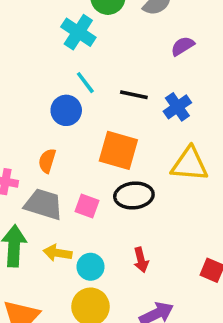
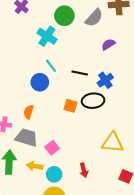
orange square: (118, 150) -> (71, 106), size x0.6
yellow triangle: (190, 164) -> (112, 143), moved
black ellipse: (134, 196) -> (93, 101), moved
pink square: (87, 206) -> (52, 148), moved, turned 32

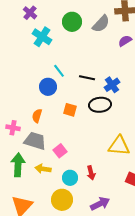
cyan cross: (47, 36) -> (42, 37), moved
purple semicircle: (108, 44) -> (125, 41), moved
orange square: (71, 106) -> (70, 110), moved
cyan circle: (54, 174) -> (70, 178), moved

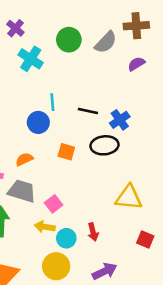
cyan line: (59, 71) -> (52, 102), turned 32
orange semicircle: (37, 116) -> (24, 159), turned 48
yellow arrow: (43, 169) -> (45, 227), moved

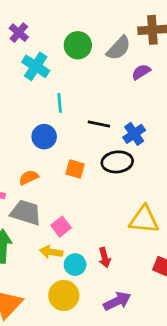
purple semicircle: (136, 64) -> (141, 72), moved
cyan line: (52, 102) -> (60, 103), moved

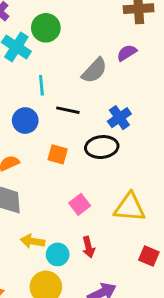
green circle: (78, 45) -> (46, 28), moved
gray semicircle: (119, 48) -> (94, 70), moved
black line: (99, 124) -> (68, 110), moved
pink square: (61, 227) -> (80, 204), moved

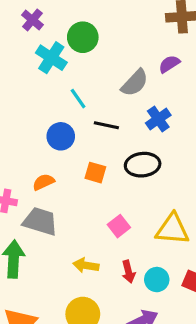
cyan line: (41, 85) -> (78, 99), turned -30
blue cross: (119, 118) -> (158, 119), moved
yellow arrow: (33, 241) -> (86, 265), moved
cyan circle: (58, 254) -> (157, 280), moved

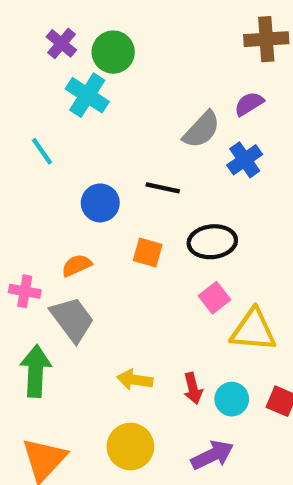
green circle: (83, 37) -> (113, 52), moved
cyan line: (78, 99) -> (42, 151), moved
blue cross: (158, 119) -> (245, 160), moved
gray trapezoid: (40, 221) -> (72, 319), turned 36
pink square: (119, 226) -> (214, 298), moved

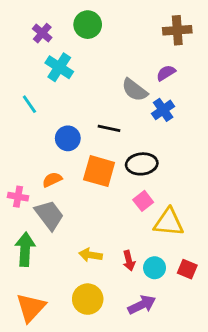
green circle: (113, 52) -> (88, 25), moved
gray semicircle: (202, 130) -> (135, 90), turned 84
orange square: (148, 253) -> (99, 171), size x1.6

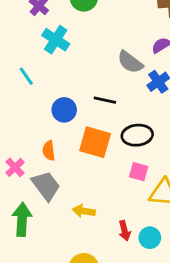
orange semicircle: (52, 180) -> (49, 151), turned -72
pink cross: (18, 197) -> (15, 167), turned 36
pink square: (143, 201) -> (139, 172), turned -36
yellow arrow: (91, 255) -> (84, 211), moved

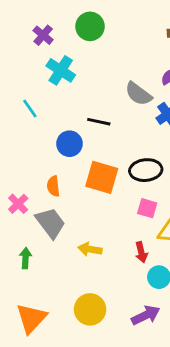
black line: (105, 100) -> (99, 122), moved
green arrow: (22, 219) -> (25, 258), size x0.6
red arrow: (125, 231) -> (141, 252), moved

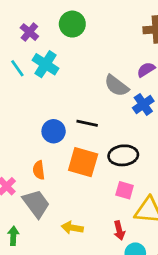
cyan line: (30, 108) -> (17, 68), moved
black line: (99, 122) -> (87, 123), moved

